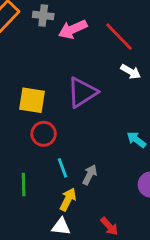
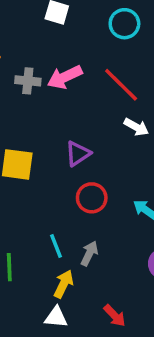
gray cross: (43, 15) -> (28, 81), moved
purple triangle: (82, 92) -> (78, 154), size x0.7
red circle: (44, 134) -> (92, 198), moved

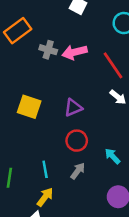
gray arrow: (89, 253) -> (78, 171), moved

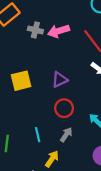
yellow square: (29, 107) -> (21, 81), turned -30
yellow arrow: (45, 197) -> (52, 159), moved

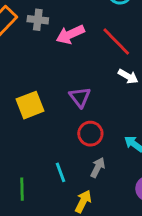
gray cross: (35, 30) -> (38, 20), moved
purple triangle: (60, 80) -> (80, 97), turned -35

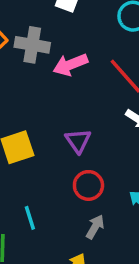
gray cross: (38, 20) -> (32, 45), size x1.4
cyan line: (61, 172) -> (30, 218), moved

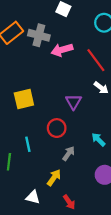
purple triangle: (78, 141) -> (73, 102), moved
red circle: (88, 185) -> (57, 128), moved

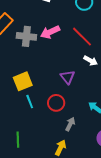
gray cross: (39, 35) -> (26, 36), moved
cyan line: (28, 144) -> (30, 102), moved

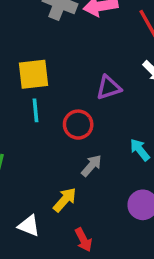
purple triangle: (68, 77) -> (109, 88), turned 35

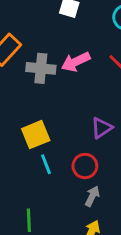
gray arrow: (92, 166) -> (92, 196), moved

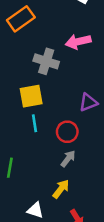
gray cross: (41, 68) -> (46, 61), moved

